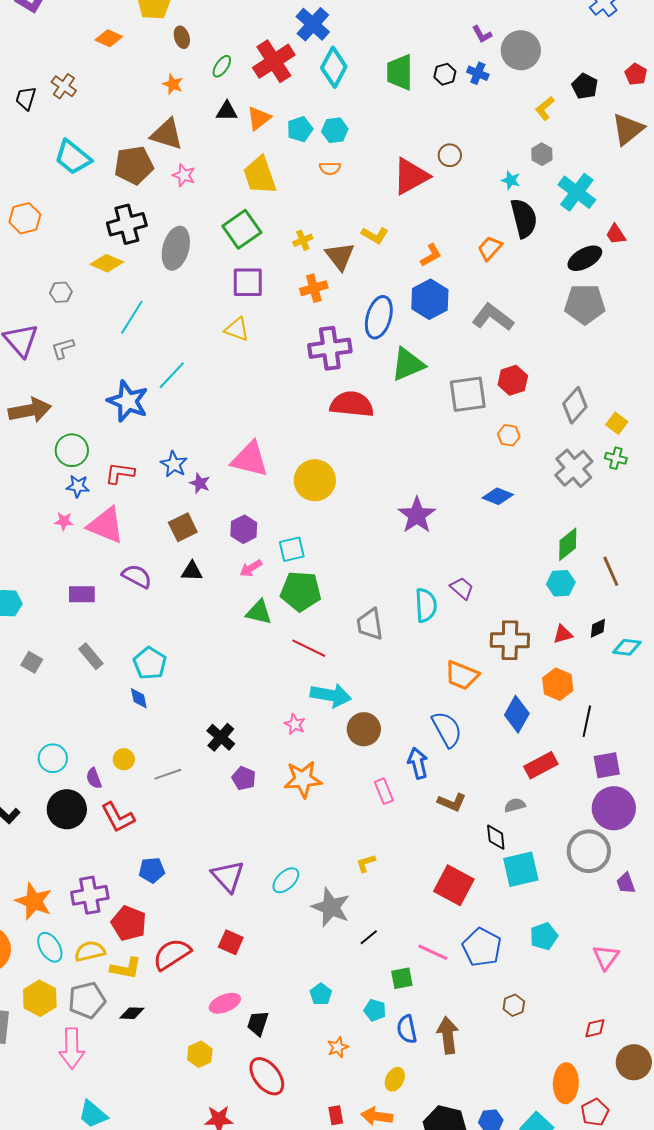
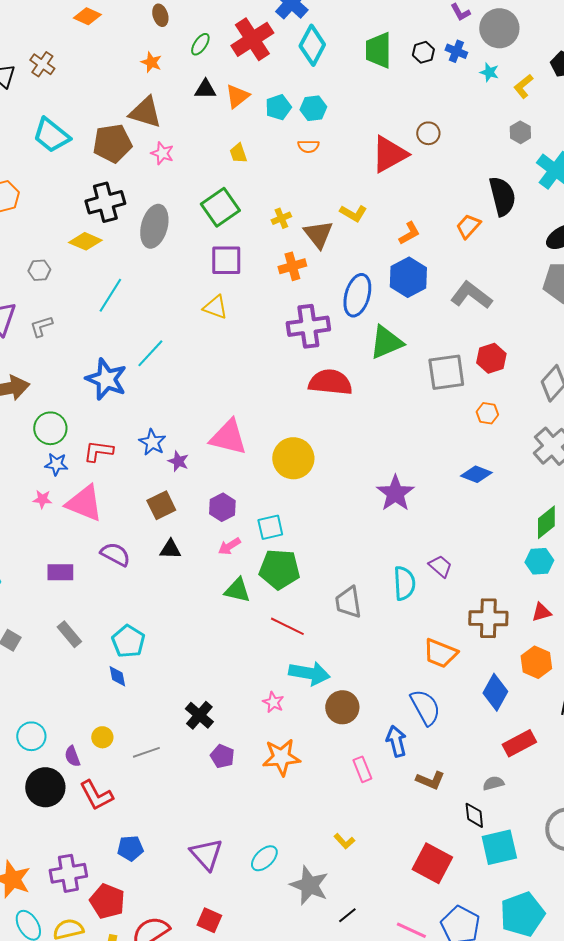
yellow trapezoid: (260, 175) -> (238, 153), size x0.5
cyan star: (511, 180) -> (489, 72), moved
yellow L-shape: (366, 863) -> (344, 841), turned -115
cyan pentagon: (544, 936) -> (522, 914), size x1.6

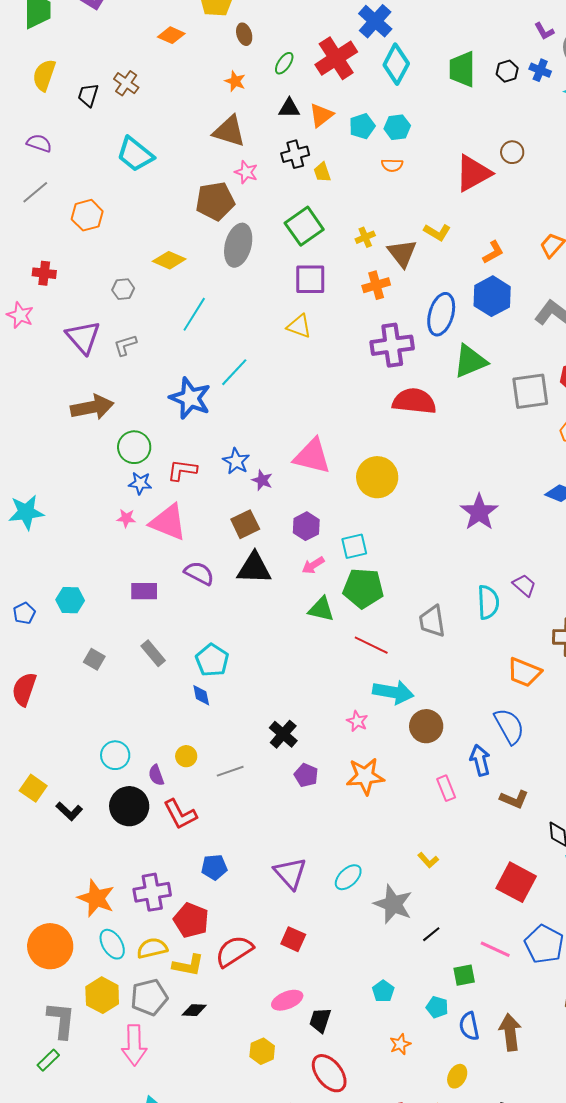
brown pentagon: (112, 143) -> (215, 201), moved
black cross: (105, 202) -> (295, 154), moved, size x0.7
black triangle: (170, 549) -> (254, 568), size x1.6

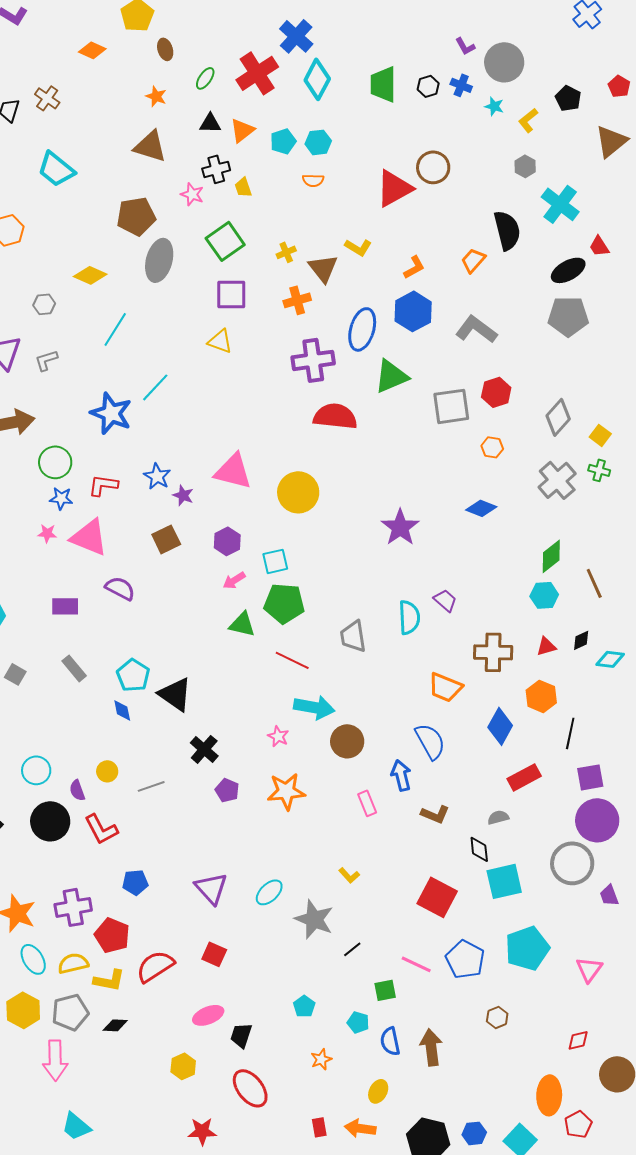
brown circle: (512, 152) -> (433, 167), size x1.4
pink star: (246, 172) -> (192, 194), moved
black triangle: (254, 568) -> (175, 694), moved, turned 33

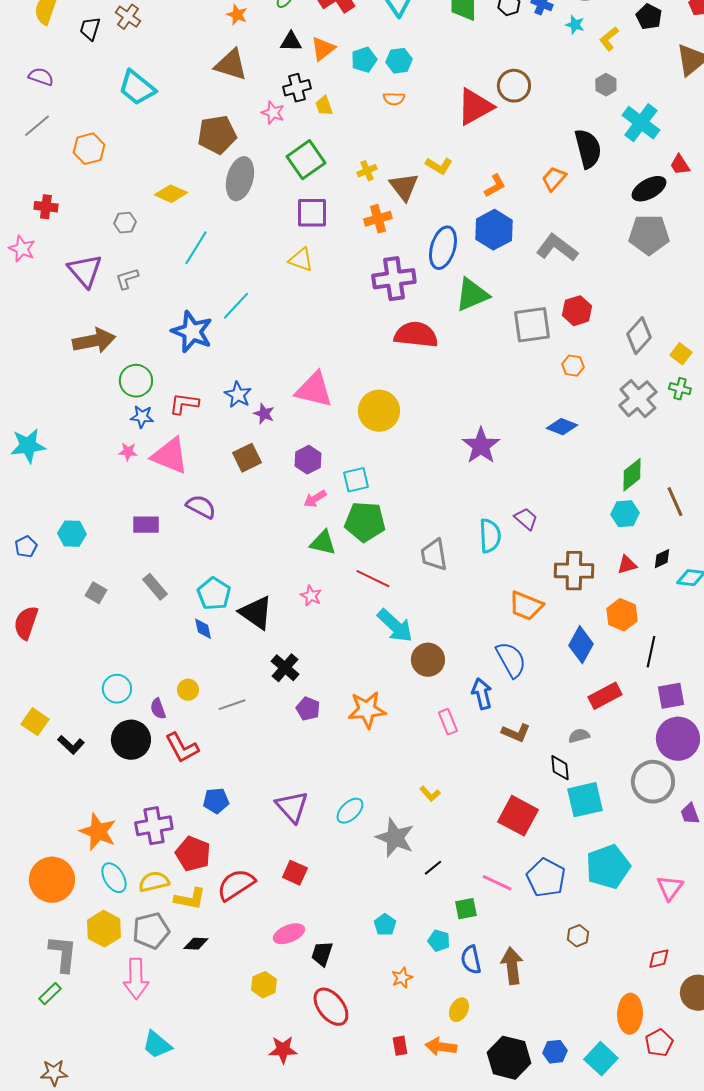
cyan arrow: (314, 707) -> (395, 626), turned 33
pink star: (278, 736) -> (311, 596), moved

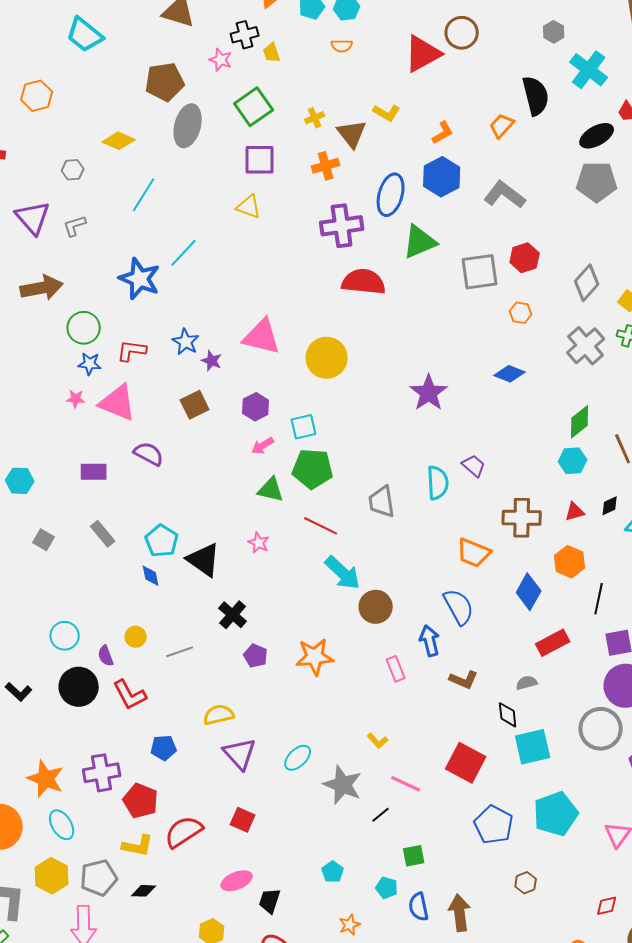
yellow semicircle: (154, 882) -> (219, 715), moved
pink line: (497, 883) -> (406, 784), moved

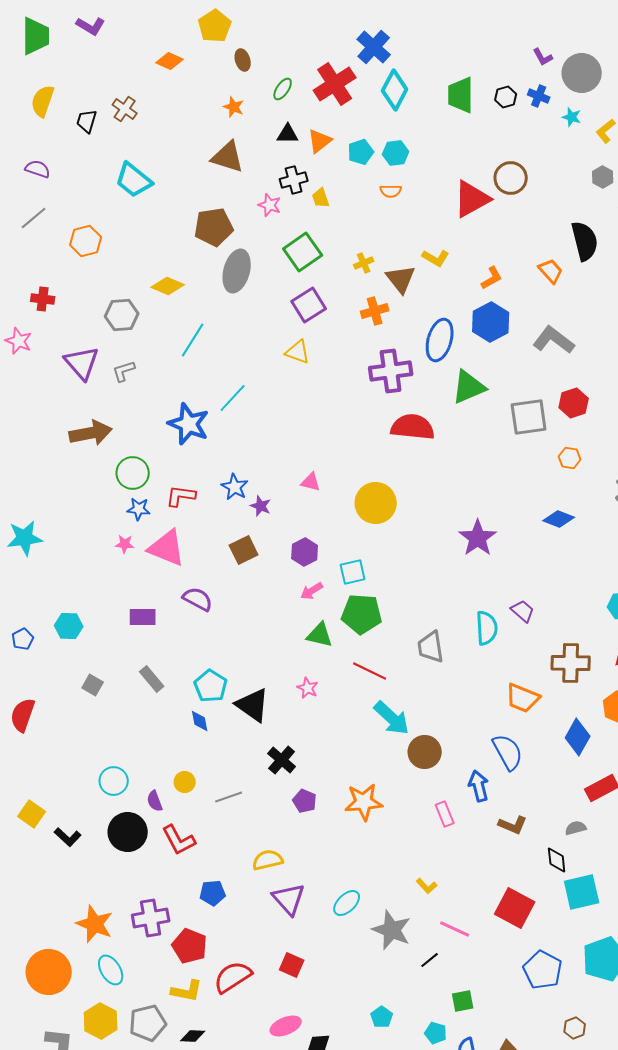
orange trapezoid: (502, 126) -> (551, 271), turned 96
purple square: (260, 160) -> (309, 305), turned -32
gray hexagon: (73, 170) -> (122, 315), size x1.5
pink triangle: (262, 337) -> (311, 482), size x0.5

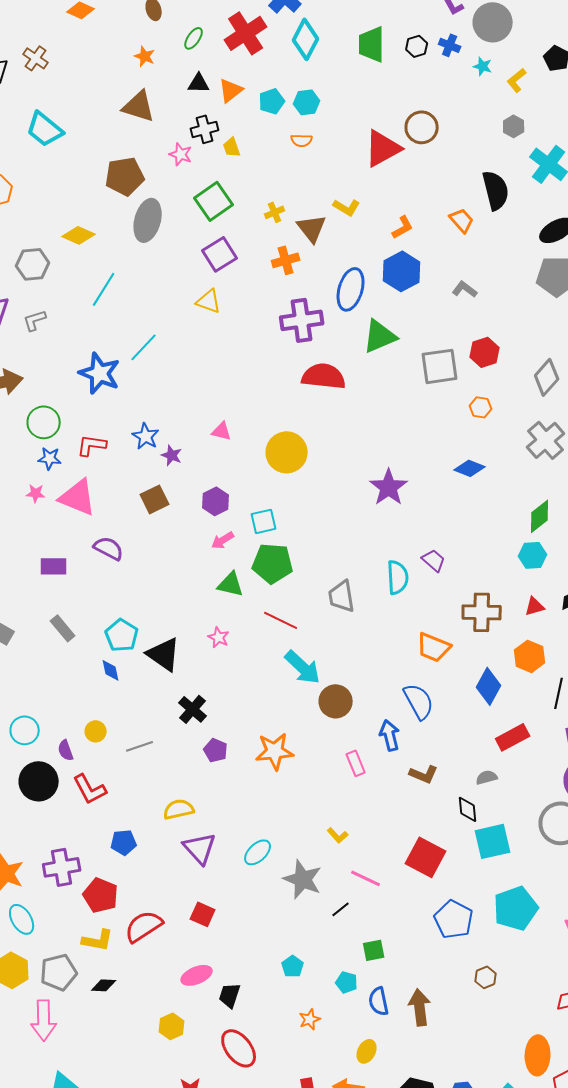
gray L-shape: (554, 340) -> (465, 289), size x0.6

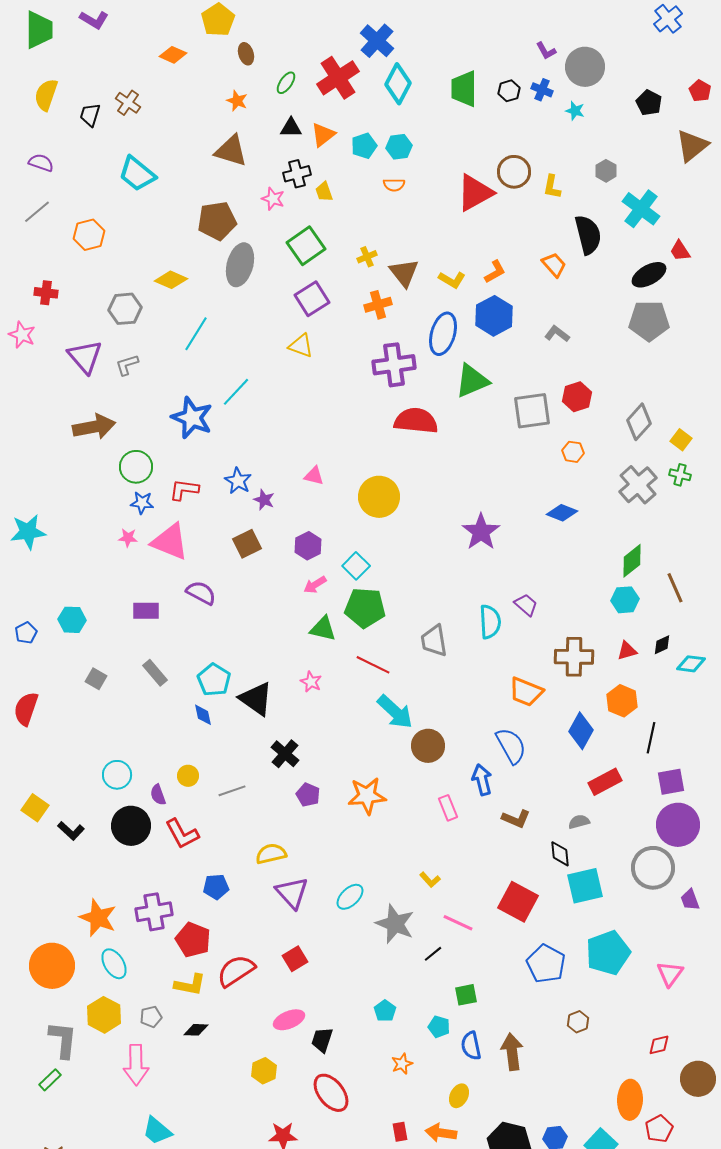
yellow L-shape: (517, 80) -> (552, 187), moved, turned -40
yellow L-shape: (347, 207) -> (452, 280), moved
cyan square: (264, 521) -> (356, 566), turned -32
red square: (203, 914) -> (295, 959), turned 35
gray pentagon: (59, 972) -> (151, 1017), size x0.6

